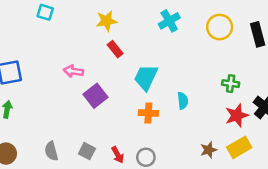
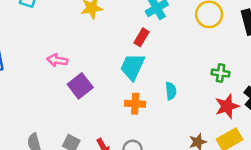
red rectangle: (115, 49) -> (141, 37), moved, turned 70

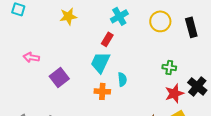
pink arrow: (57, 60) -> (31, 57), moved
cyan semicircle: (171, 91) -> (122, 79), moved

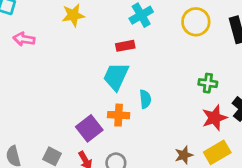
red rectangle: (107, 39) -> (125, 46), turned 48
pink arrow: (31, 57) -> (24, 39), moved
purple square: (59, 77) -> (89, 128), moved

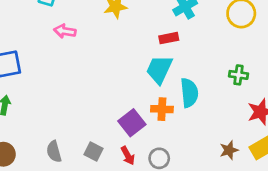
green cross: (208, 83) -> (238, 75), moved
cyan semicircle: (145, 99) -> (189, 93), size x1.5

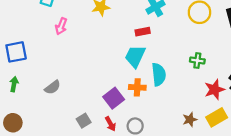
pink arrow: (65, 31) -> (61, 26), turned -77
gray semicircle: (54, 152) -> (53, 87), moved, turned -112
gray square: (94, 152) -> (84, 121), turned 32

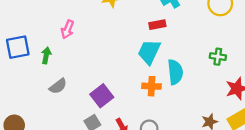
pink arrow: (61, 26) -> (67, 29), moved
green arrow: (14, 84) -> (46, 55), moved
purple square: (114, 98) -> (102, 96), moved

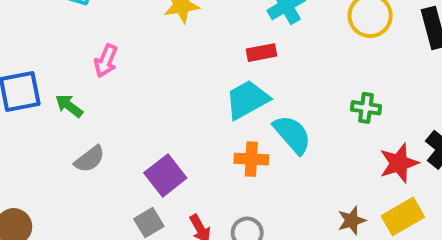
cyan trapezoid: (149, 52) -> (247, 100), turned 36
green arrow: (46, 55) -> (69, 106), turned -63
cyan semicircle: (175, 72) -> (292, 134), turned -35

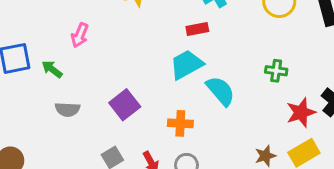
gray semicircle: (89, 159) -> (67, 109), turned 40
orange cross: (251, 159) -> (180, 123), moved
purple square: (165, 175) -> (125, 105), moved

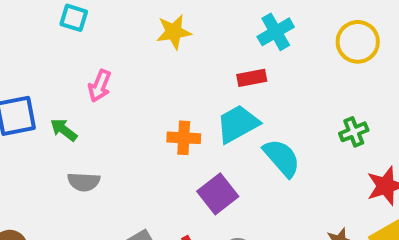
green cross: (276, 71) -> (354, 132), turned -30
purple square: (125, 105) -> (218, 194), moved
orange cross: (180, 123) -> (184, 138), moved

